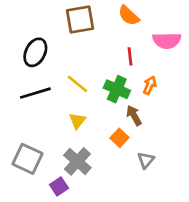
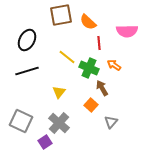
orange semicircle: (129, 16) -> (88, 22), moved
yellow line: (77, 84) -> (67, 57), moved
orange arrow: (150, 85) -> (114, 65), turned -80

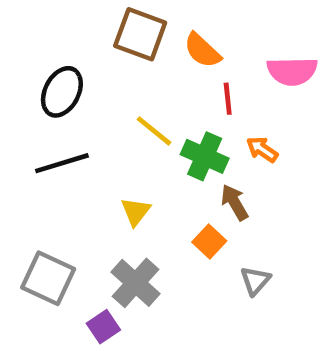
brown square: (61, 15) -> (140, 34), turned 30

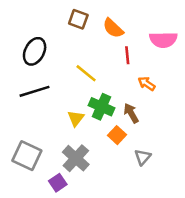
brown square: (140, 34) -> (78, 19), size x0.7
green cross: (205, 156) -> (102, 107), moved

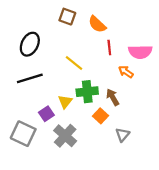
pink semicircle: (163, 40) -> (140, 52), moved
green cross: (102, 107) -> (87, 92), turned -30
purple square: (58, 183) -> (46, 114), moved

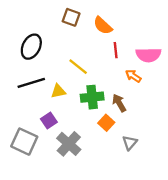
yellow triangle: (65, 102) -> (58, 91), moved, turned 40

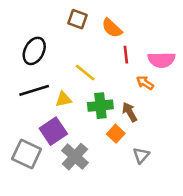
purple square: (49, 120) -> (53, 131), size x1.5

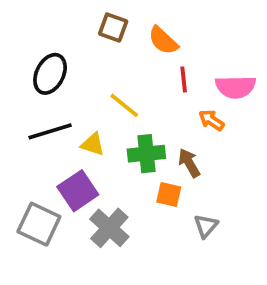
yellow triangle: (63, 99) -> (93, 144), turned 30
orange square: (116, 134) -> (169, 194), turned -30

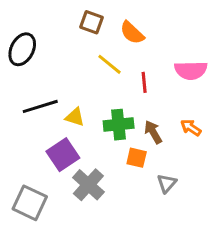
black ellipse: (50, 74) -> (22, 49), moved
red line: (184, 79) -> (144, 82), moved
yellow line: (124, 105) -> (110, 64), moved
orange arrow: (211, 120) -> (191, 128), moved
gray square: (39, 224) -> (30, 203), moved

